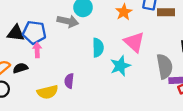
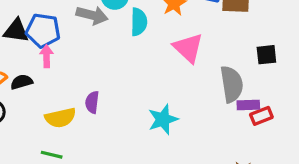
cyan semicircle: (98, 48) -> (139, 22), moved
cyan star: (120, 66) -> (163, 119), moved

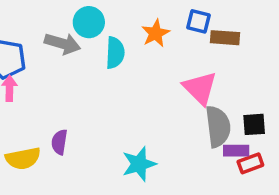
pink triangle: (188, 48) -> (200, 88), moved
black square: (266, 55) -> (254, 124), moved

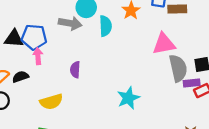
pink triangle: (200, 88) -> (164, 44), turned -50
purple semicircle: (59, 142) -> (75, 70), moved

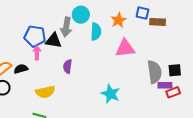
gray arrow: (70, 23) -> (66, 27), turned 84
black triangle: (14, 39) -> (54, 41), moved
pink triangle: (164, 44) -> (125, 48), moved
cyan star: (128, 98) -> (111, 94), turned -30

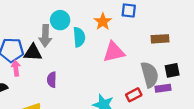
brown rectangle: (158, 22) -> (160, 39), moved
red rectangle: (173, 92) -> (134, 95), moved

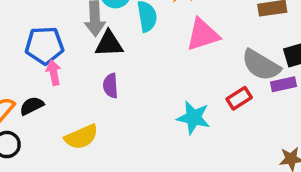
black triangle: (33, 53) -> (109, 44), moved
gray semicircle: (150, 75) -> (261, 65), turned 140

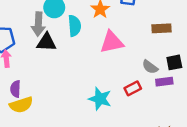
gray semicircle: (261, 65) -> (150, 67), size x0.6
purple semicircle: (111, 86) -> (15, 89), moved

